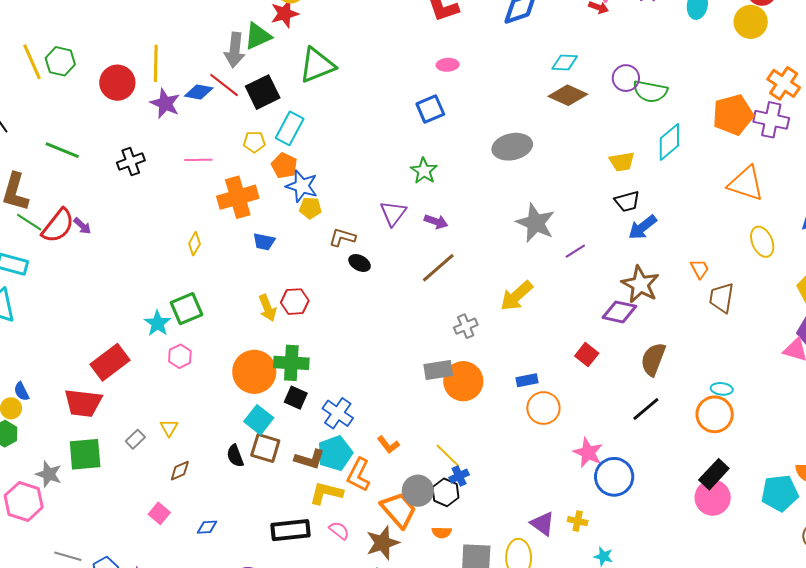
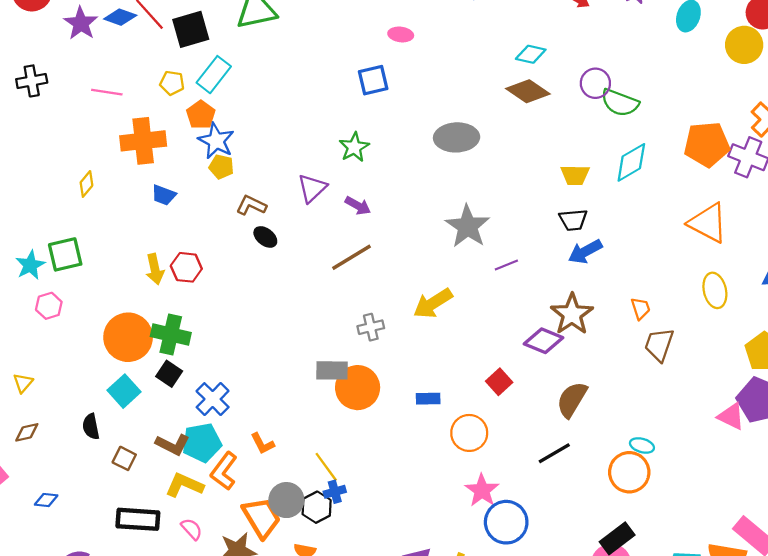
orange circle: (543, 408) -> (469, 433), moved
brown square: (265, 448) -> (124, 458), moved, size x0.7

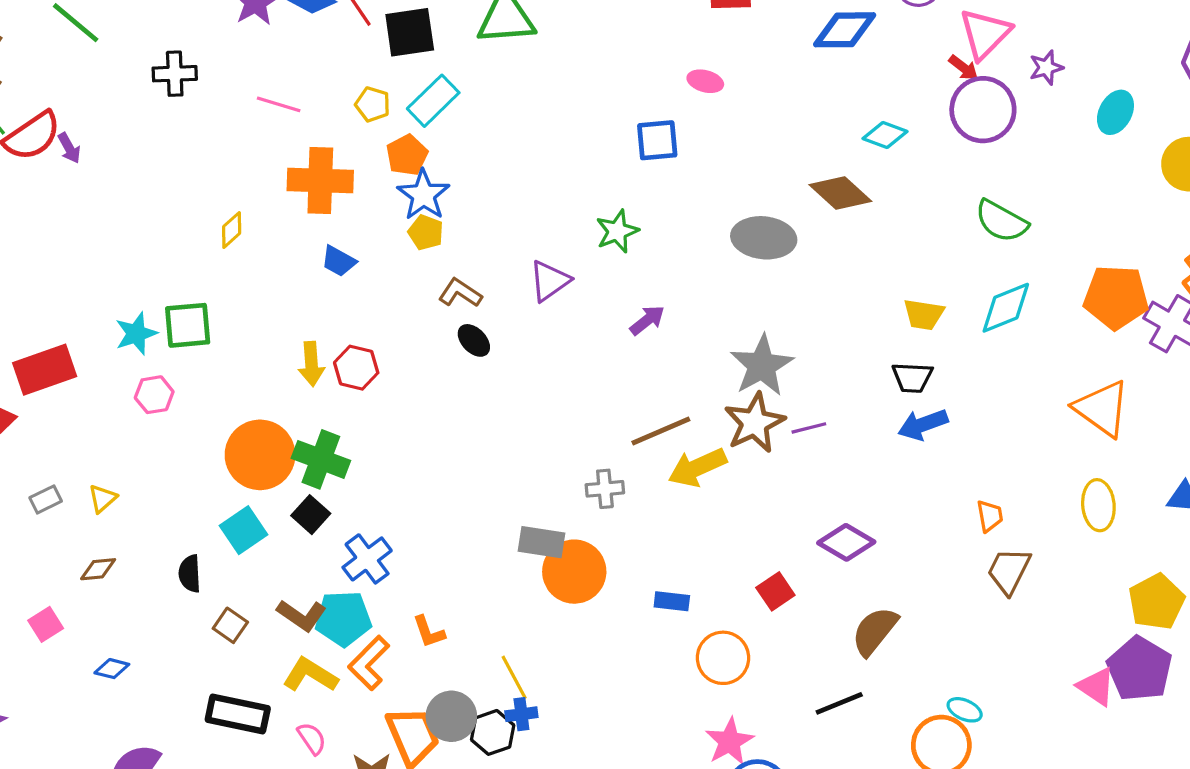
purple circle: (595, 83) -> (983, 110), moved, size x1.5
brown diamond: (528, 91) -> (840, 193), moved
purple arrow: (358, 206) -> (647, 320), moved, turned -75
brown line: (352, 257) -> (661, 431), moved
brown star: (572, 314) -> (755, 423), moved

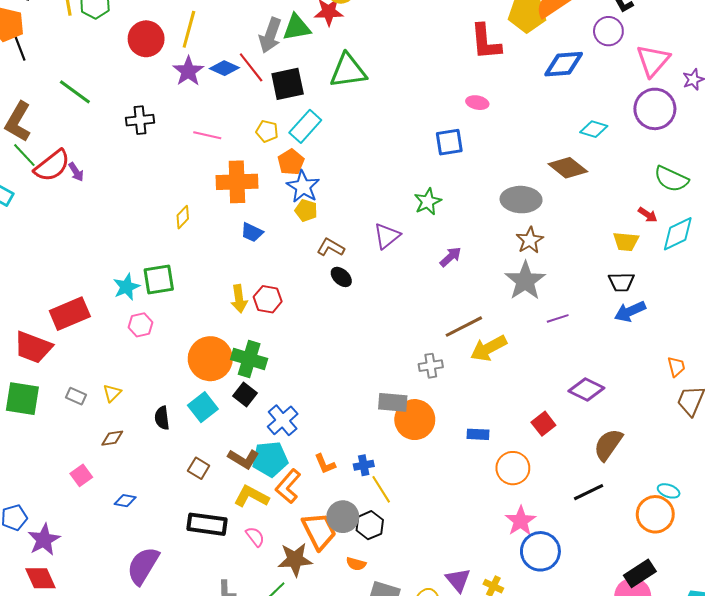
red arrow: (964, 68) -> (648, 215), moved
brown star: (755, 423) -> (530, 240), moved, size x0.7
gray rectangle: (46, 499) -> (76, 396), turned 54
black semicircle: (190, 574) -> (162, 418), moved
blue cross: (521, 714) -> (364, 465), moved

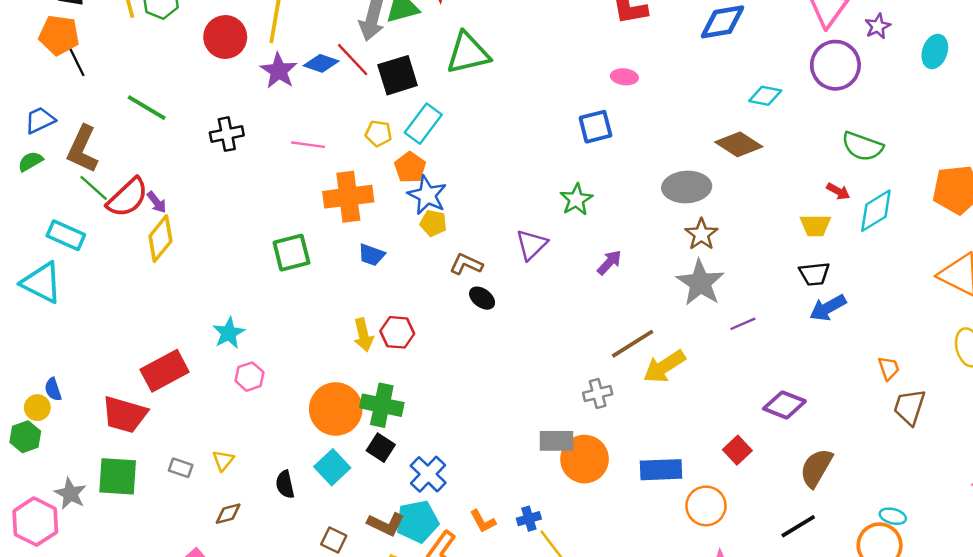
yellow diamond: (183, 217) -> (160, 239), moved, size x1.6
green square: (159, 279) -> (291, 253), moved
blue rectangle: (478, 434) -> (661, 470), size x1.6

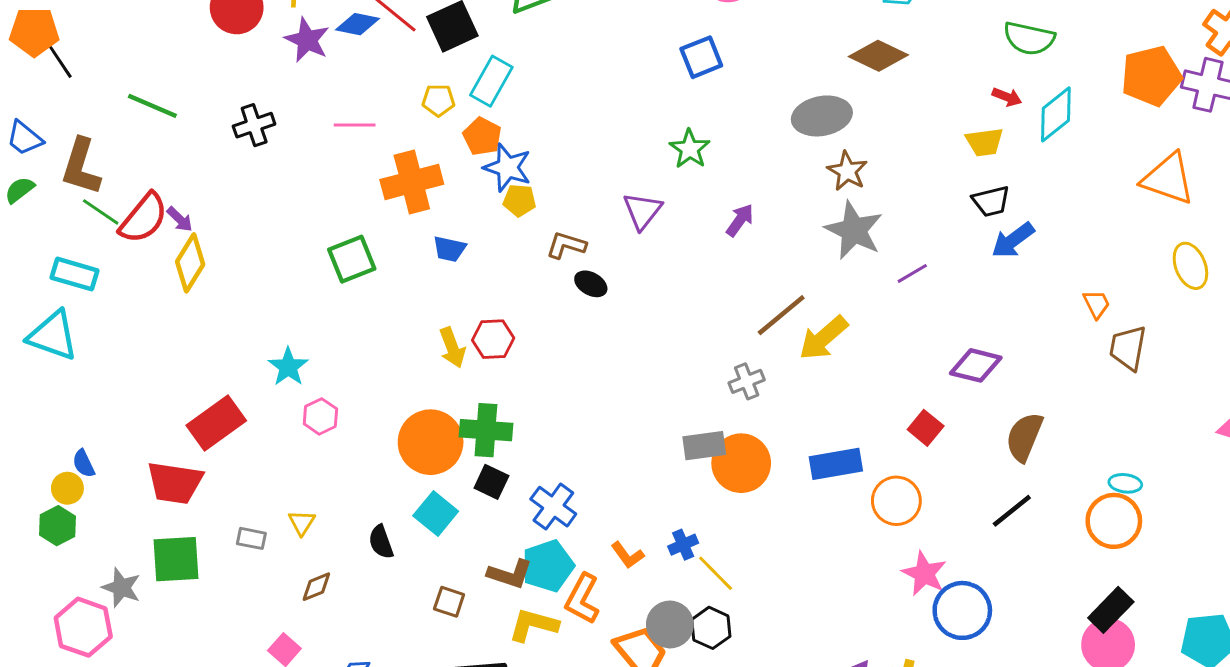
blue trapezoid: (40, 120) -> (25, 138), turned -108

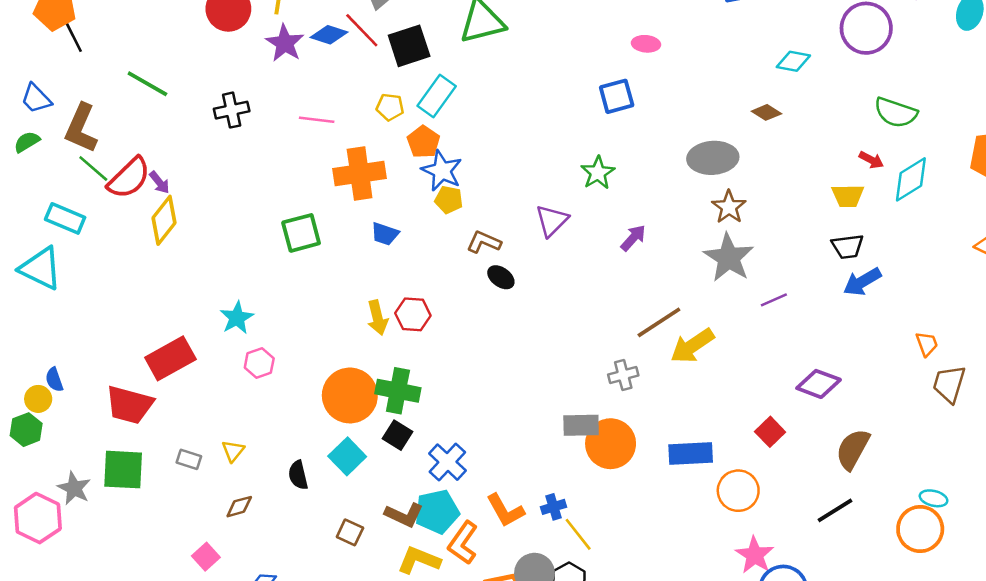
brown diamond: (878, 56) -> (766, 112), size x0.6
orange L-shape: (627, 555) -> (505, 510), size x1.4

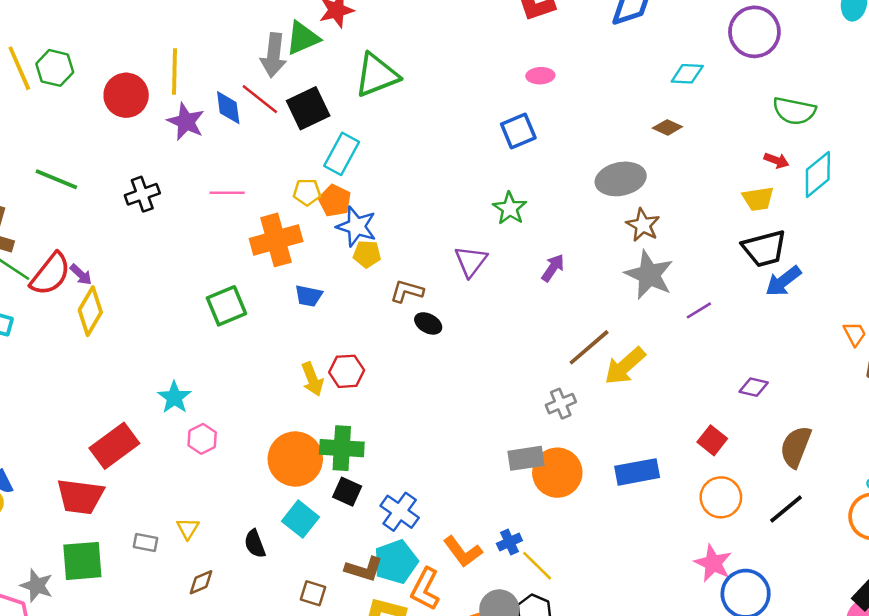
blue diamond: (329, 35) -> (228, 108), turned 72
yellow pentagon: (390, 107) -> (307, 192), moved
black trapezoid: (848, 247) -> (764, 249), size x1.4
purple diamond: (819, 384) -> (754, 387), size x0.7
orange circle: (738, 491) -> (721, 497), moved

